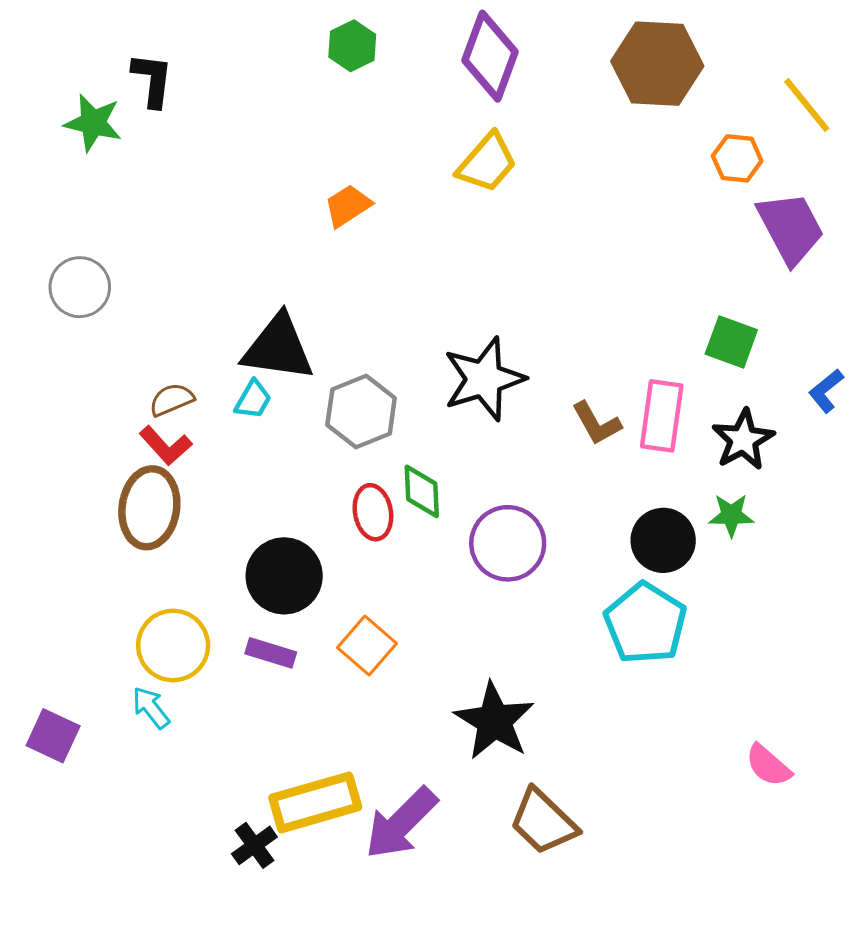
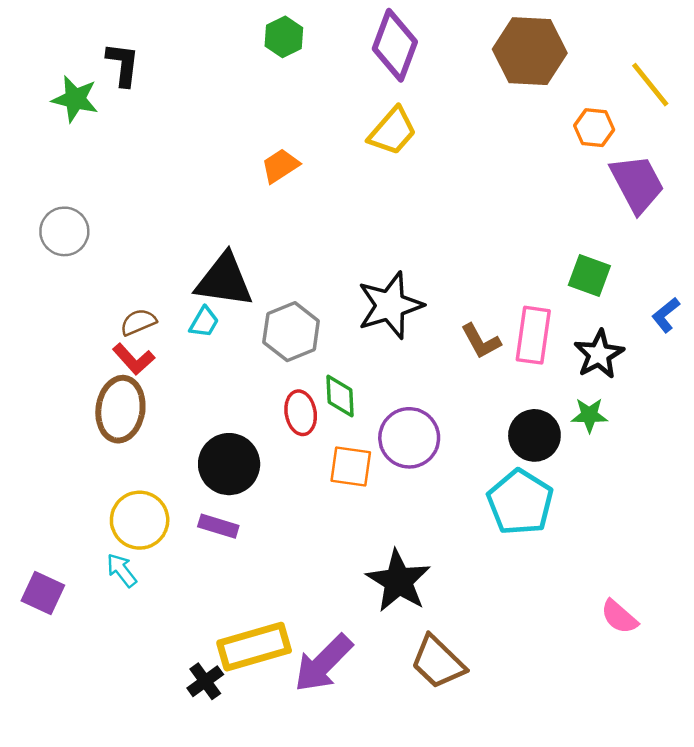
orange square: (367, 645) -> (351, 466), moved, turned -33

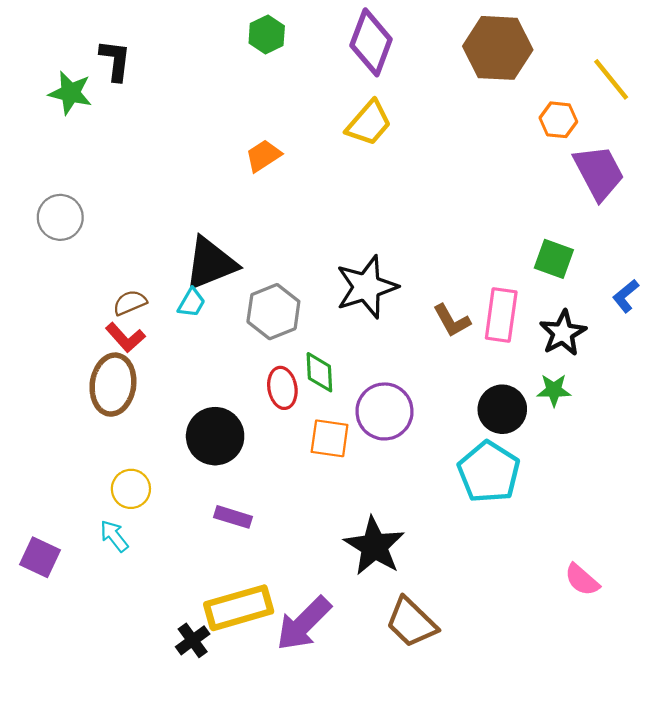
black triangle: (224, 280) -> (211, 263), turned -30
yellow circle: (140, 520) -> (131, 489), size x0.7
purple rectangle: (218, 526) -> (233, 517), moved

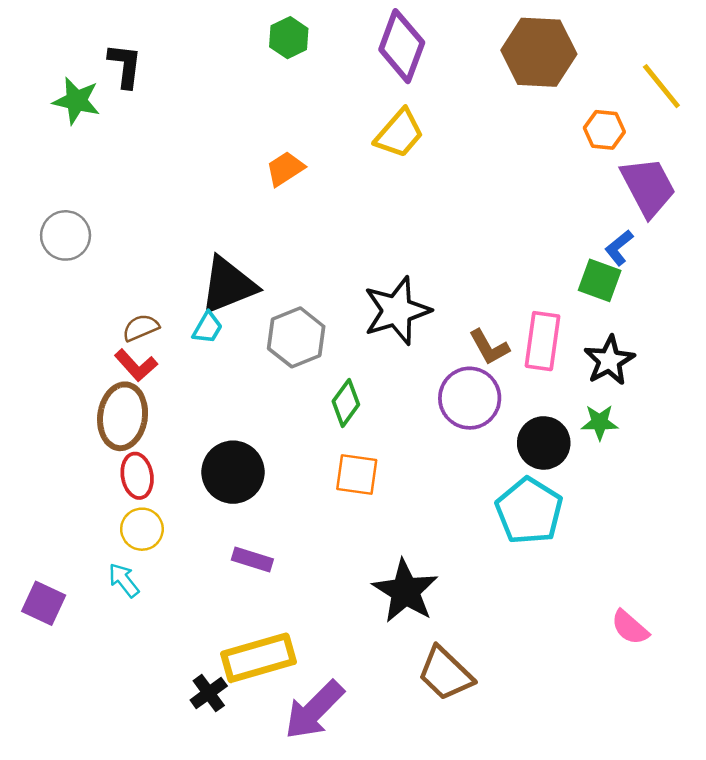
blue L-shape: (626, 296) -> (619, 248), moved
green diamond: (319, 372) -> (346, 403), turned 39
red ellipse: (282, 388) -> (137, 476), moved
purple circle: (384, 411) -> (470, 398), moved
purple arrow: (304, 624) -> (314, 710), moved

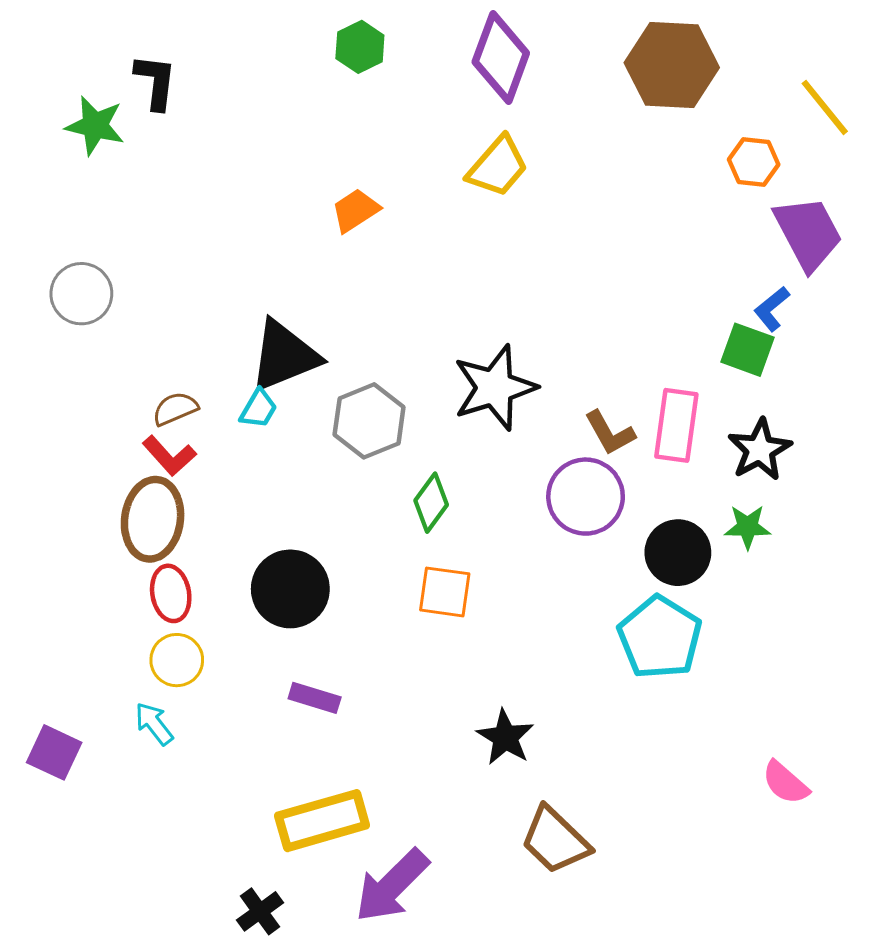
black star: (405, 591) -> (505, 737), size x0.7
black cross: (209, 693) -> (260, 911), moved

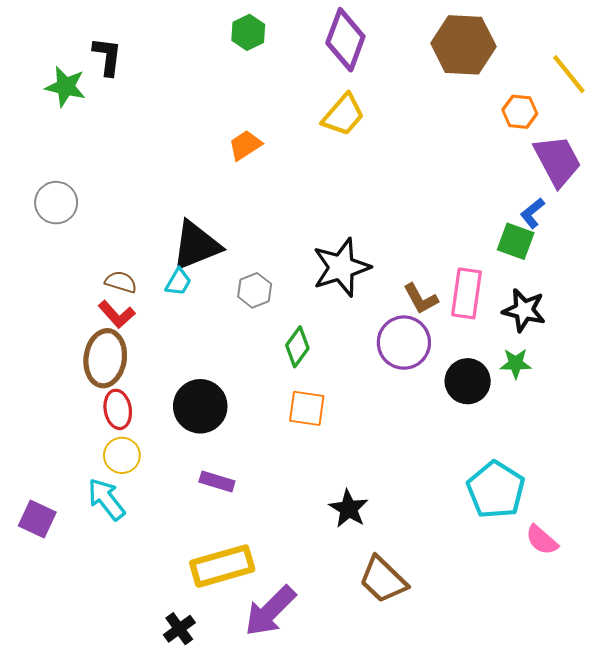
brown semicircle: (175, 409) -> (121, 282), turned 40
gray hexagon: (369, 421) -> (255, 290), size x0.7
black star: (760, 450) -> (524, 310), turned -30
cyan pentagon: (660, 637) -> (496, 490), moved
cyan arrow: (154, 724) -> (106, 499), size x1.4

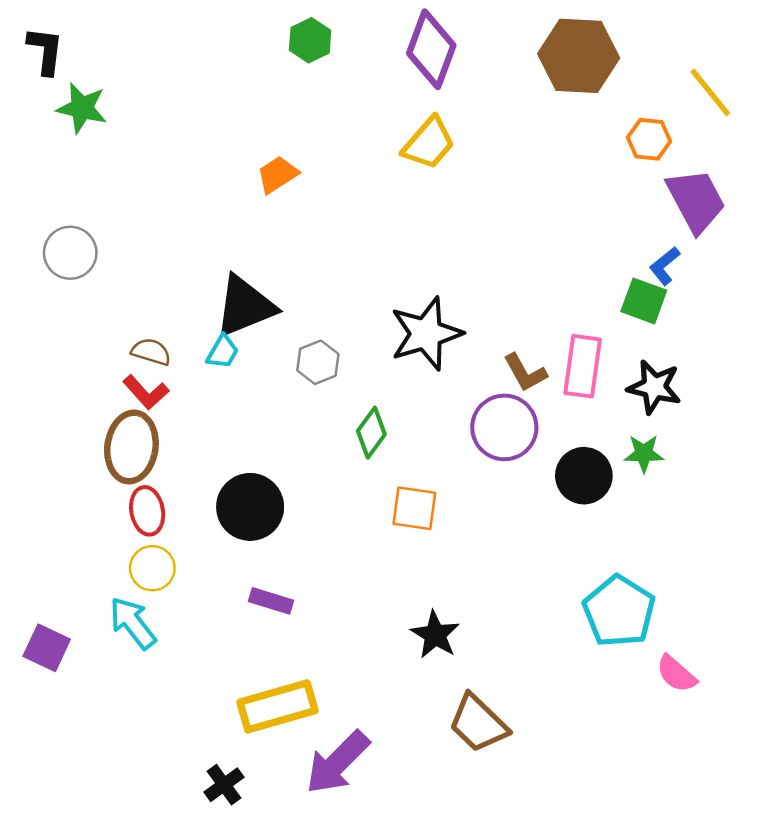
black L-shape: (107, 56) -> (45, 51), moved
orange trapezoid: (245, 145) -> (277, 175), moved
orange square: (307, 408) -> (414, 508), moved

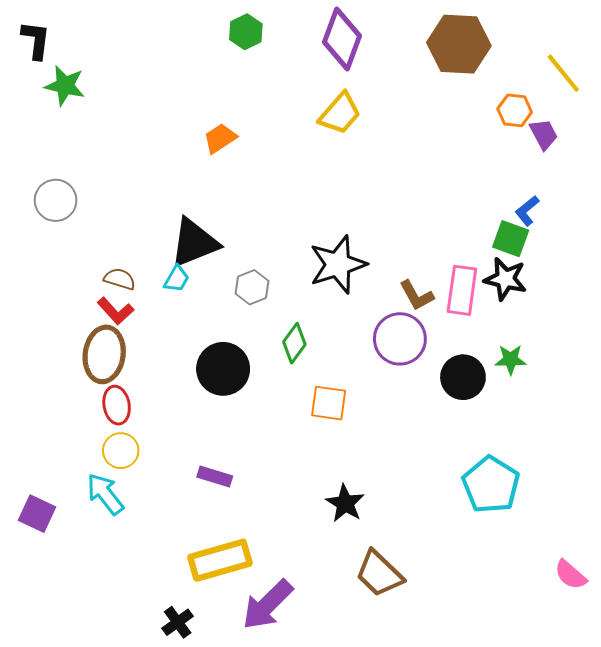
purple trapezoid: (696, 201) -> (544, 134), moved, size x0.6
black star: (654, 387) -> (505, 279), moved
black circle: (250, 507) -> (223, 369), moved
pink semicircle: (676, 674) -> (571, 575), moved

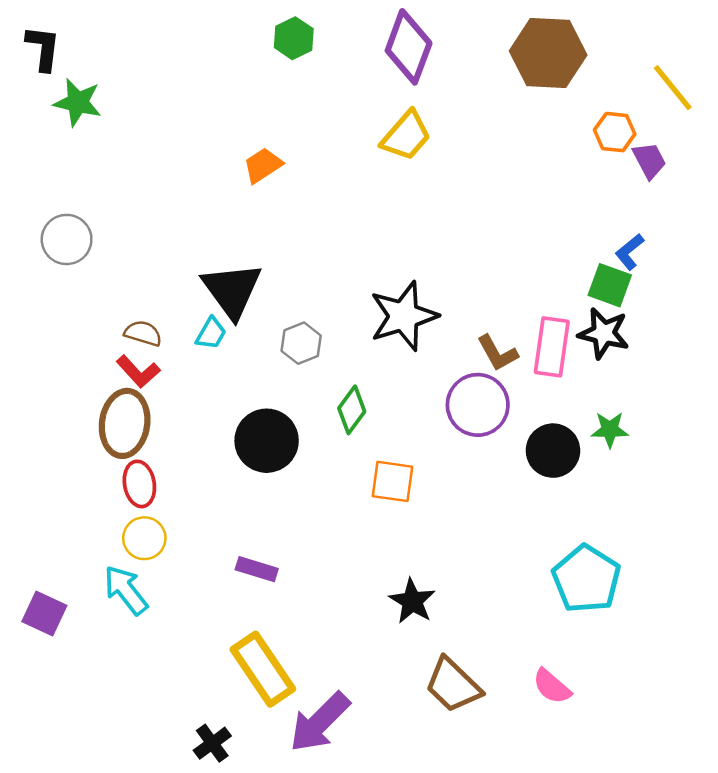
black triangle: (194, 243) -> (232, 290), turned -44
yellow rectangle: (220, 560) -> (263, 669), turned 72
pink semicircle: (571, 575) -> (552, 686), moved

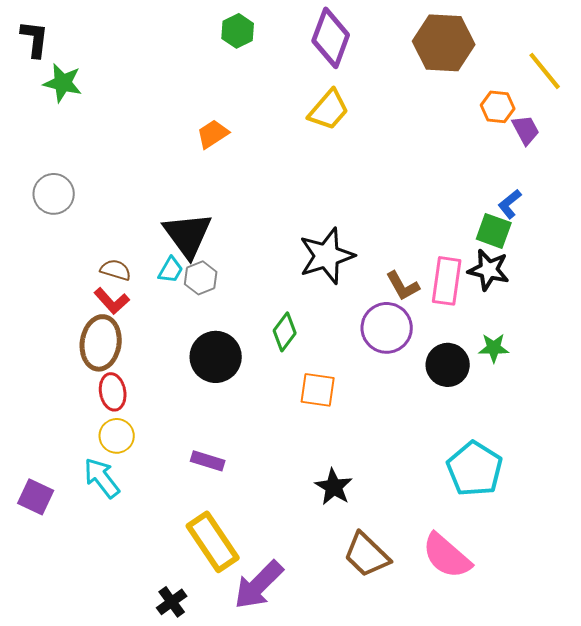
gray hexagon: (301, 343) -> (201, 278), moved
pink semicircle: (552, 686) -> (447, 556), size x1.6

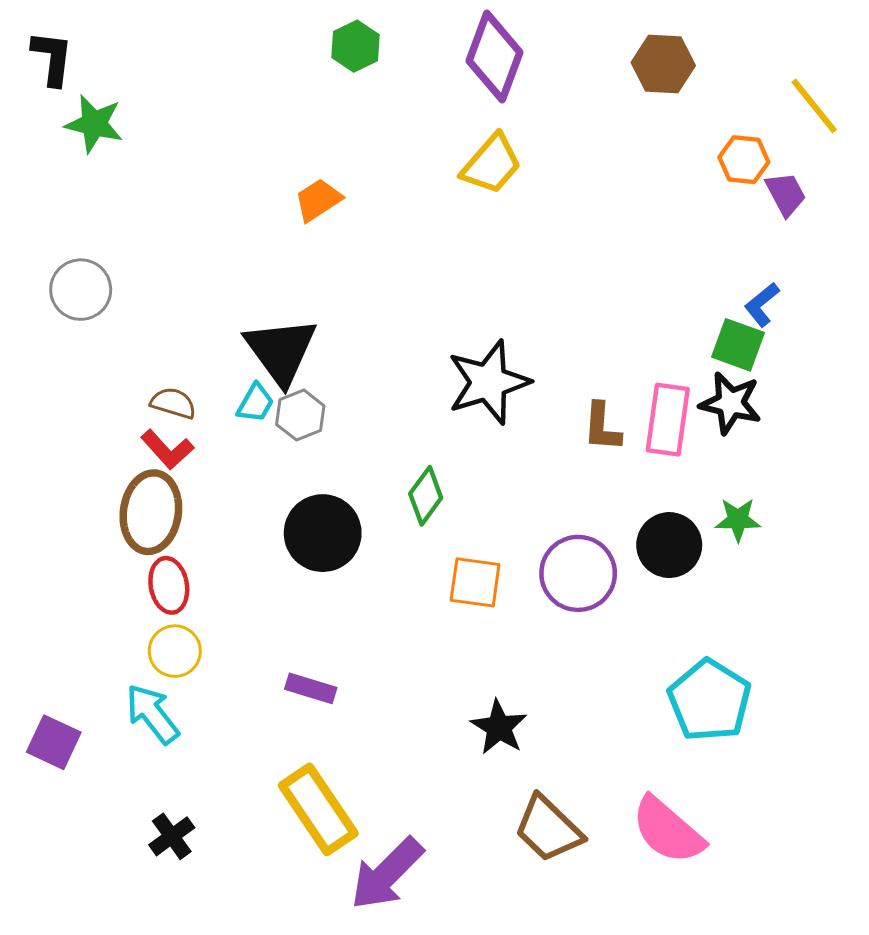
brown hexagon: (444, 43) -> (663, 64), size x0.7
brown L-shape: (403, 286) -> (602, 427), turned 33
purple circle: (387, 328) -> (578, 573), moved
black cross: (172, 602) -> (172, 836), moved

